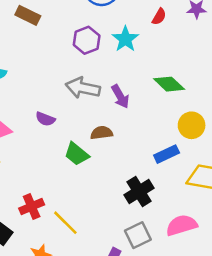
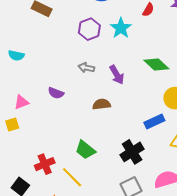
gray arrow: (83, 88) -> (86, 68), size x0.6
green trapezoid: (77, 154) -> (85, 150), moved

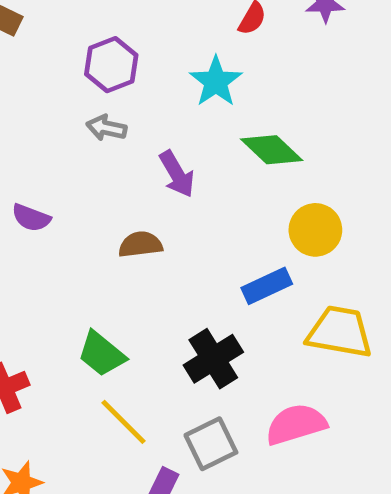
cyan star: (121, 28) -> (216, 82), moved
gray arrow: (86, 68) -> (106, 128), moved
yellow line: (72, 177) -> (123, 422), moved

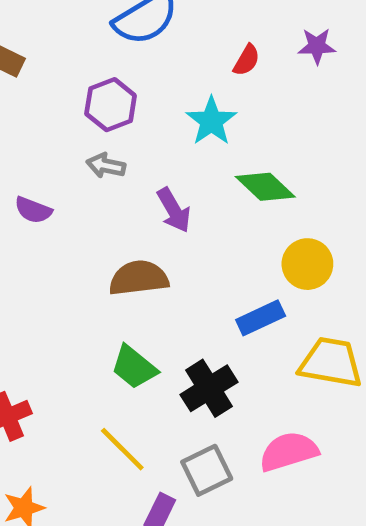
purple semicircle: (31, 218) -> (33, 210), moved
brown semicircle: (140, 244) -> (139, 278), size x1.4
green trapezoid: (102, 354) -> (134, 367), moved

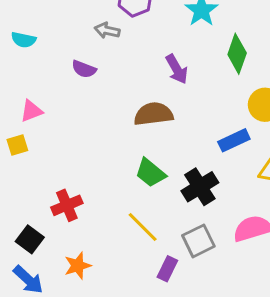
gray arrow: (106, 166) -> (107, 30), moved
green diamond: (265, 187) -> (237, 54), turned 66

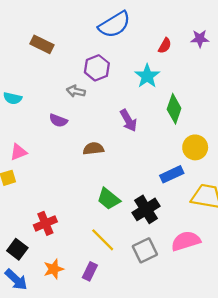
brown semicircle: (154, 114) -> (93, 149), moved, size x0.7
purple rectangle: (167, 269) -> (90, 271), moved

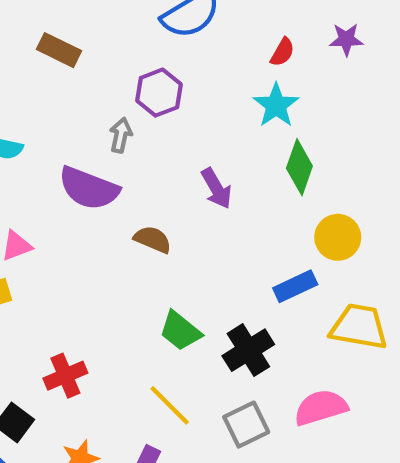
cyan star: (147, 76) -> (276, 105), moved
gray arrow: (76, 91) -> (121, 135), turned 90
purple semicircle: (58, 120) -> (89, 188), size x1.8
brown semicircle: (93, 149) -> (153, 239), turned 30

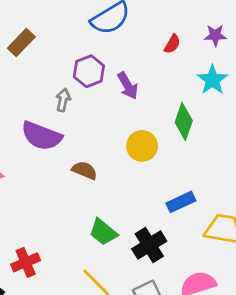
brown rectangle: (59, 50) -> (21, 42), turned -72
cyan star: (276, 105) -> (212, 80), moved
purple arrow: (216, 188) -> (128, 86), moved
yellow circle: (338, 237) -> (142, 146), moved

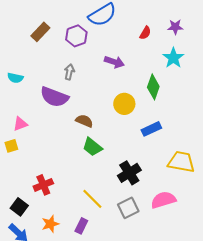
purple hexagon: (89, 71) -> (76, 36), moved
purple arrow: (128, 86) -> (114, 62), turned -42
blue rectangle: (181, 202) -> (151, 129), moved
green trapezoid: (103, 232) -> (92, 147), moved

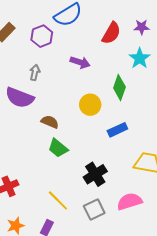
red semicircle: (145, 33) -> (111, 33), size x1.6

